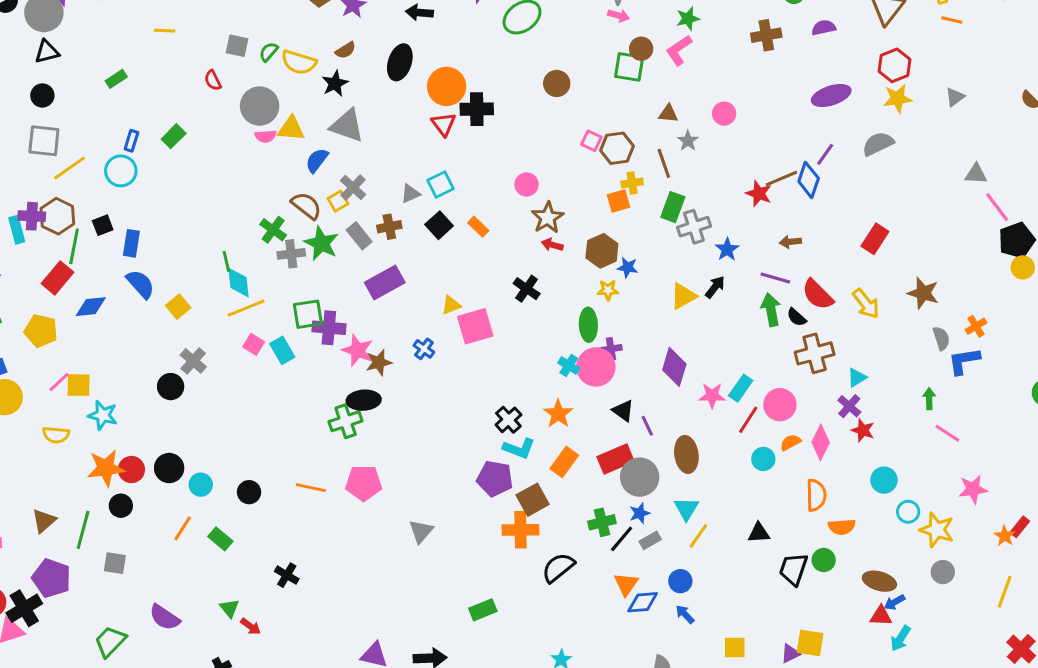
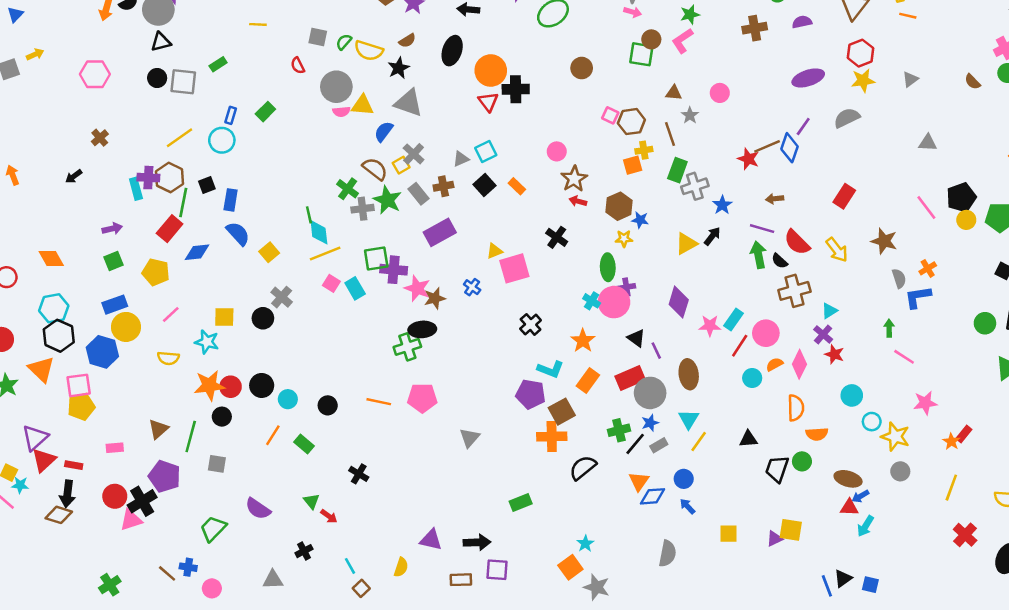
gray square: (44, 141) -> (183, 82), moved
pink line: (997, 207) -> (926, 207), moved
yellow square: (79, 385) -> (224, 317), moved
black cross: (508, 420) -> (531, 324), moved

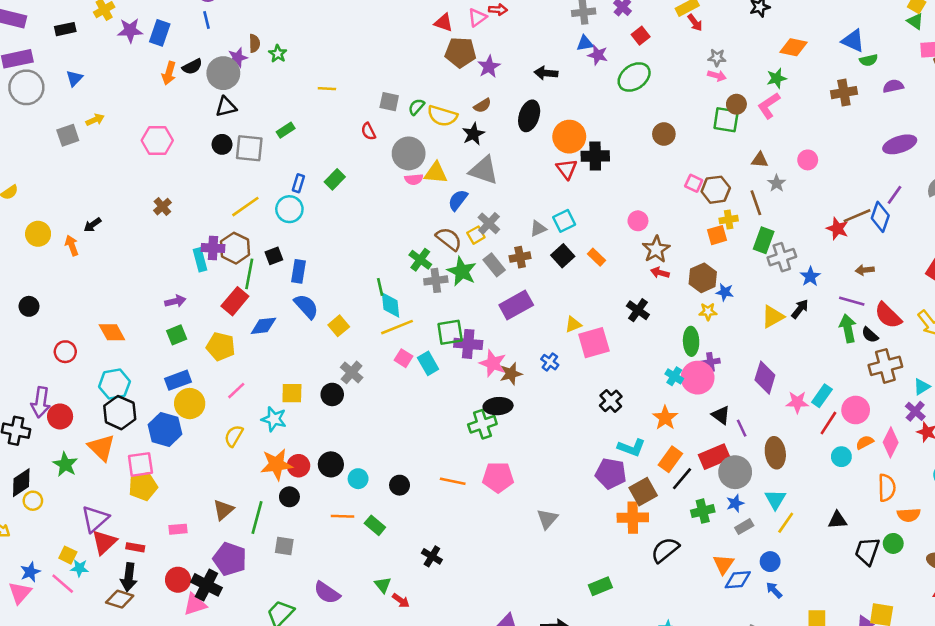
black arrow: (74, 176) -> (92, 225), moved
yellow semicircle: (168, 358) -> (234, 436), turned 115
orange line: (273, 435) -> (343, 516), turned 60
black line: (635, 444) -> (682, 479), moved
black cross: (142, 501) -> (206, 585), turned -32

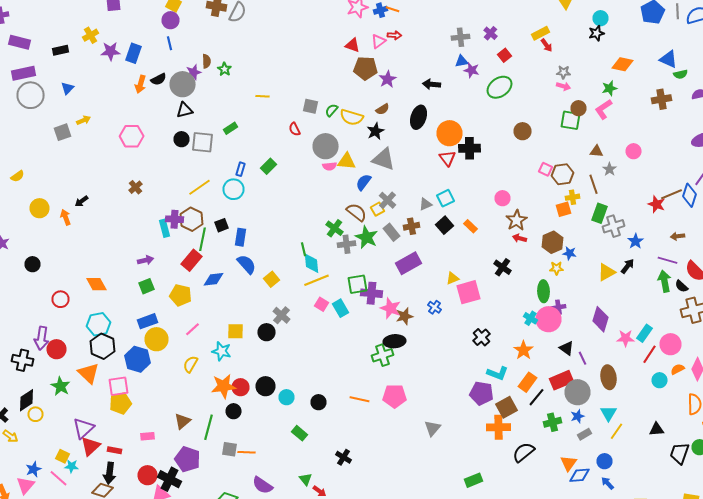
orange line: (343, 516) -> (246, 452), moved

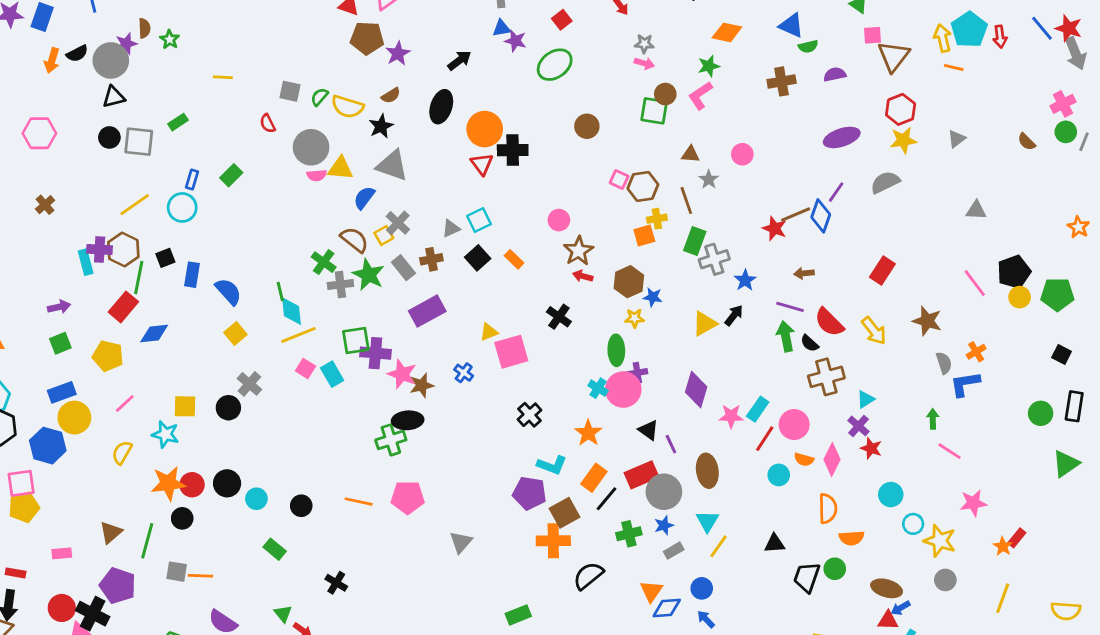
black arrow: (432, 84) -> (459, 60), turned 138
blue semicircle: (246, 264) -> (228, 291), moved
orange semicircle: (678, 369) -> (804, 460), turned -136

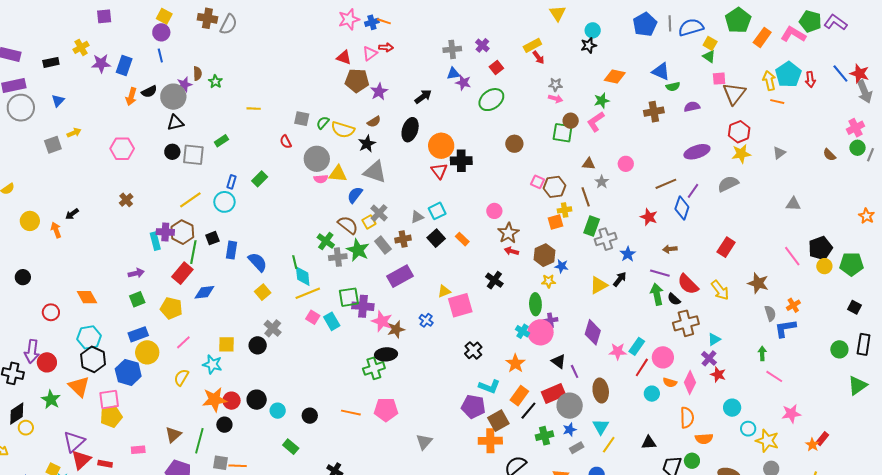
brown line: (796, 214) -> (666, 184), moved

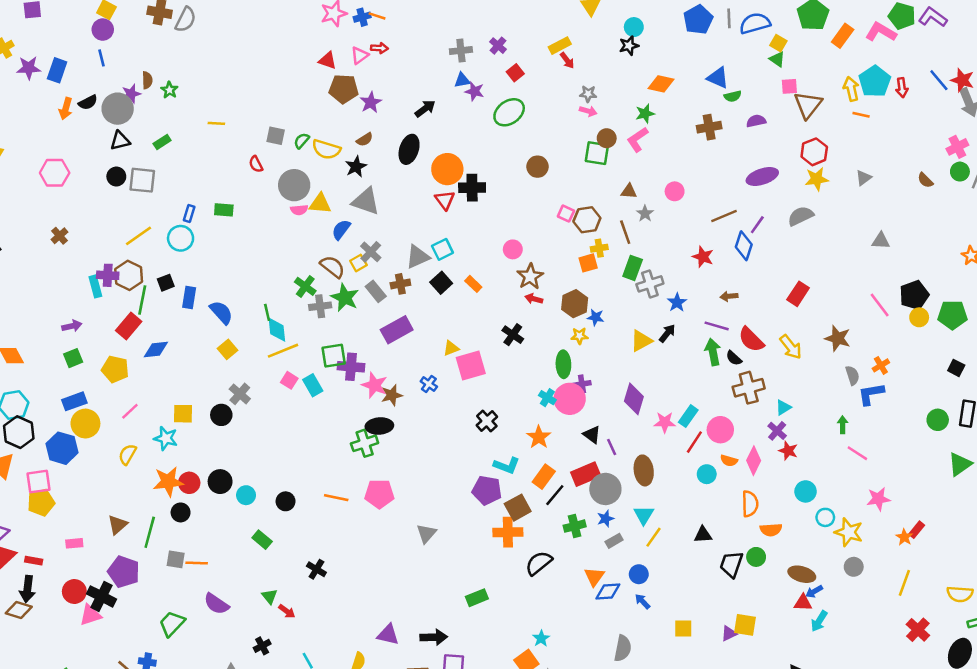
green rectangle: (221, 141) -> (162, 142), moved
green rectangle: (260, 179) -> (224, 210), turned 49
gray triangle: (417, 217) -> (418, 257), size x1.5

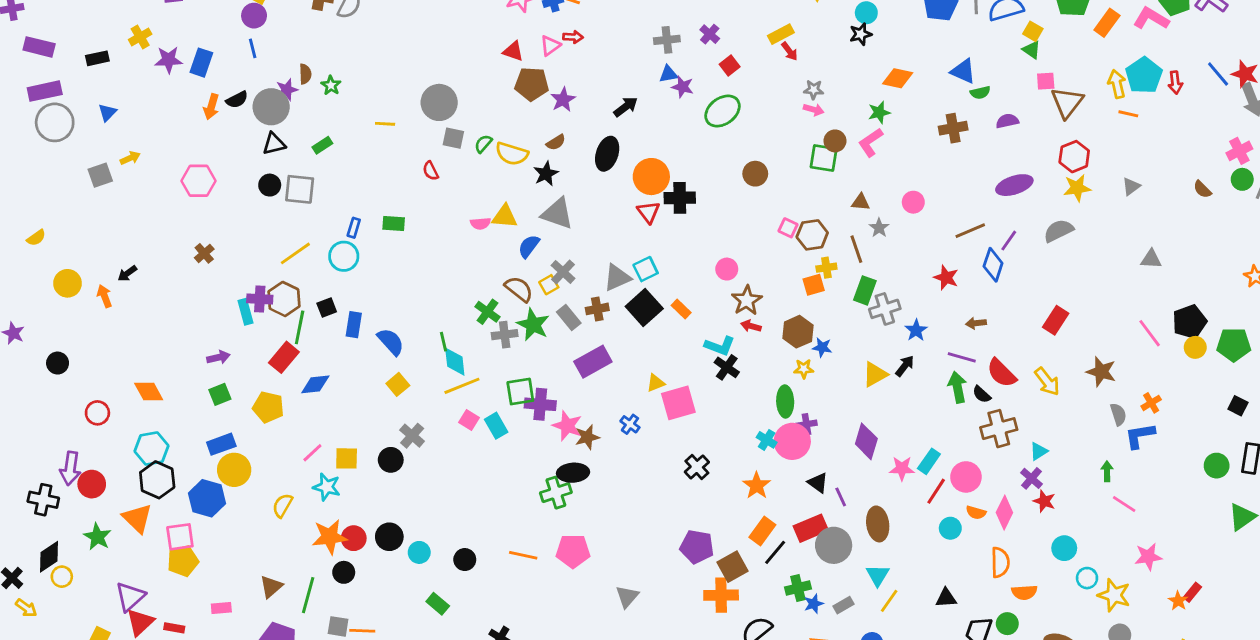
gray circle: (294, 185) -> (439, 102), moved
black square: (441, 283) -> (644, 308), size x1.4
pink line: (130, 411) -> (312, 453), moved
cyan L-shape: (507, 466) -> (720, 346), moved
blue star: (605, 519) -> (814, 604), moved

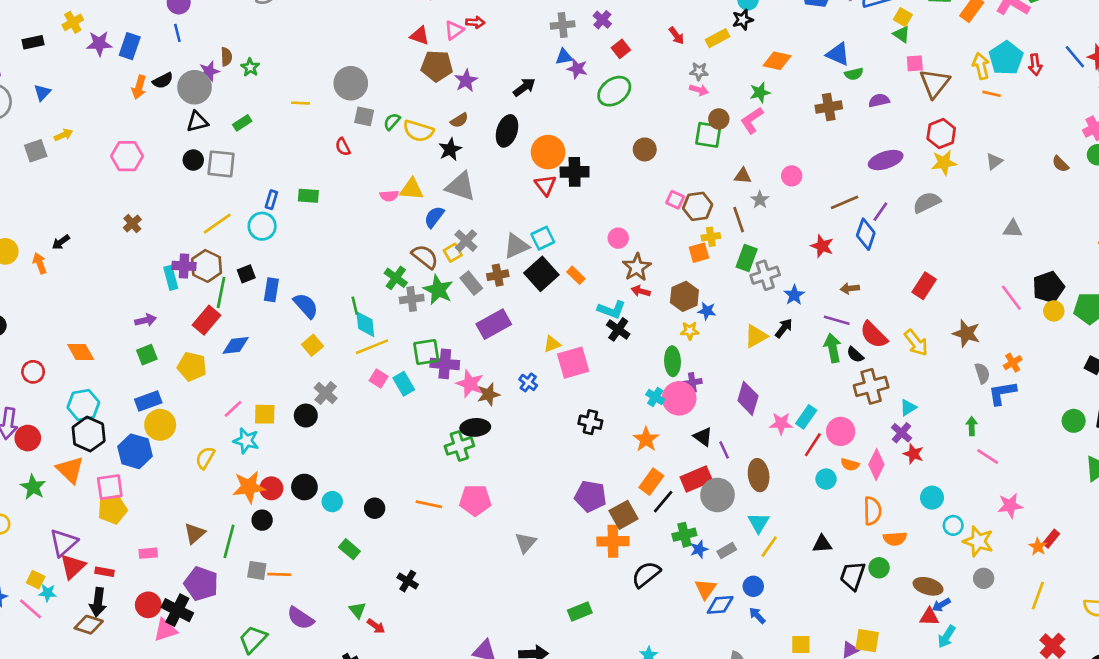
yellow rectangle: (781, 34) -> (718, 38), moved
black cross: (697, 467) -> (590, 422), turned -35

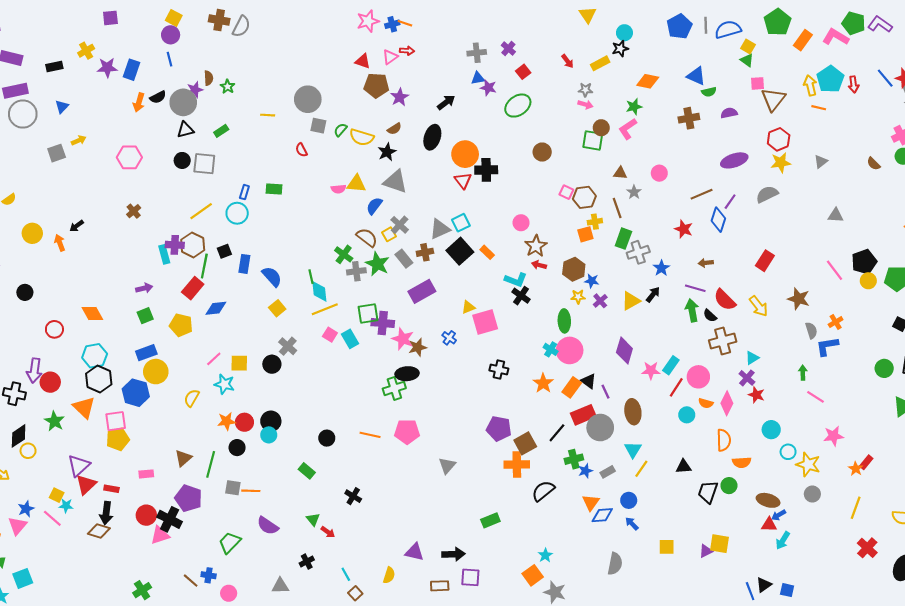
purple cross: (692, 382) -> (600, 301), moved, turned -32
orange rectangle: (651, 482) -> (572, 387), moved
orange star: (249, 487) -> (227, 421), size x0.7
cyan circle: (332, 502) -> (269, 435), moved

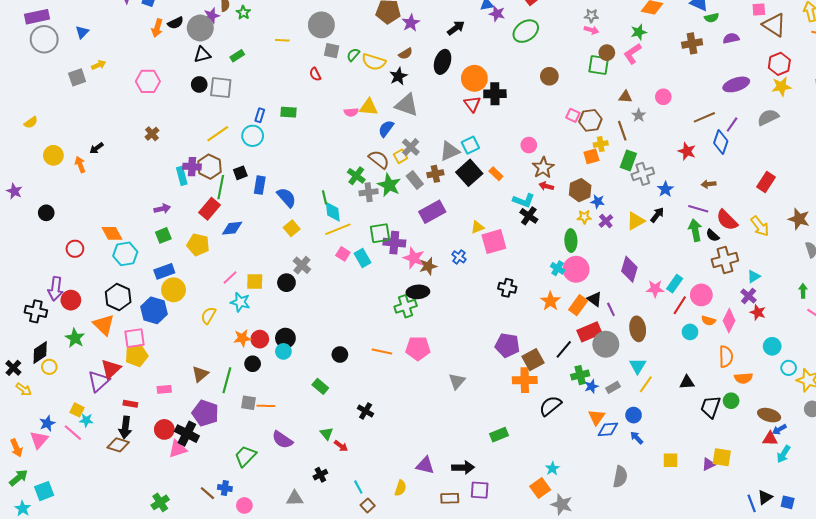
brown triangle: (773, 99) -> (774, 25), turned -35
cyan hexagon: (95, 356) -> (125, 254), moved
red triangle: (86, 485) -> (111, 369), moved

